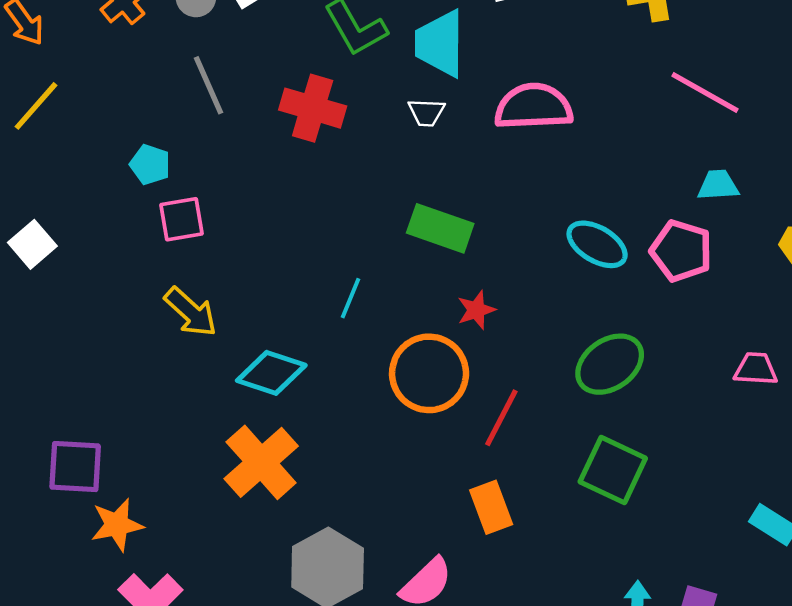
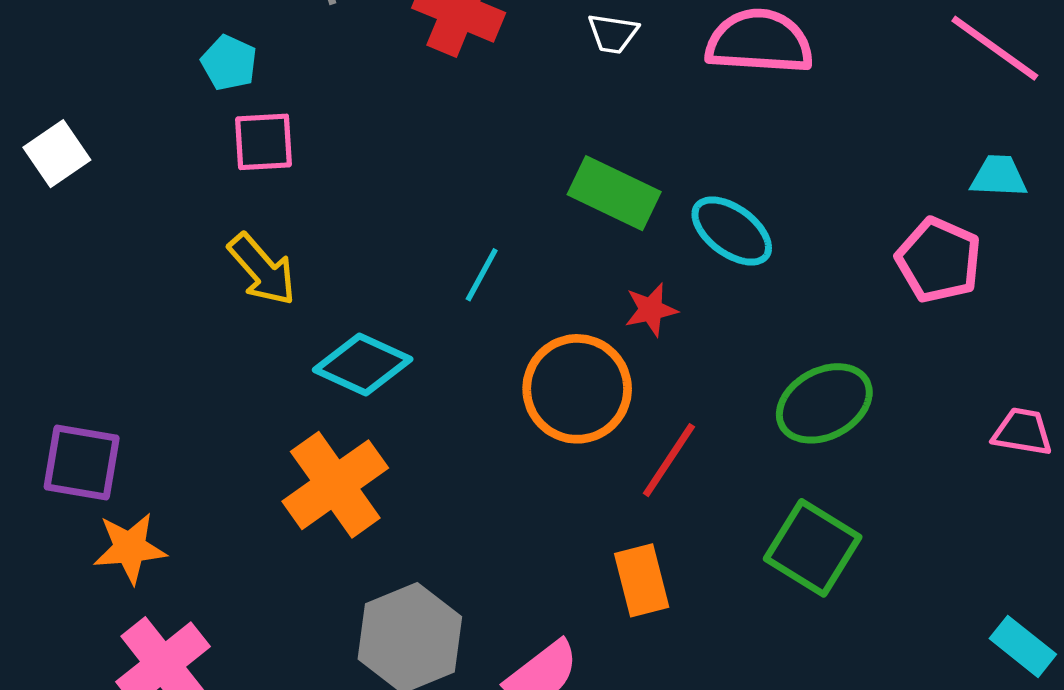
cyan ellipse: (597, 244) -> (732, 231), moved

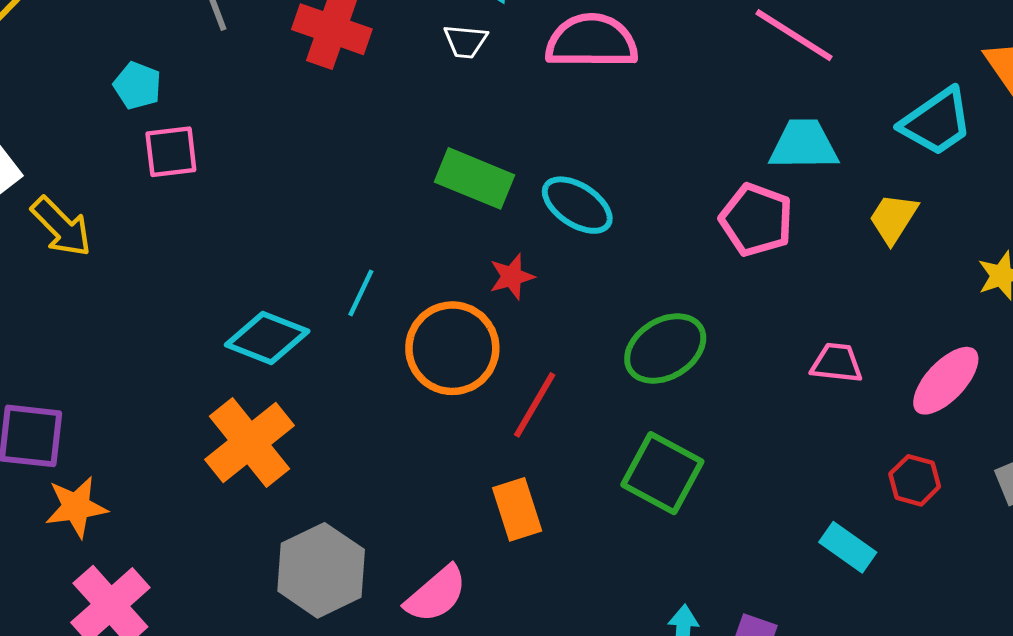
cyan trapezoid: (999, 176) -> (804, 145), size x1.4
yellow arrow: (262, 269) -> (61, 227), moved
cyan line: (482, 275) -> (361, 293), moved

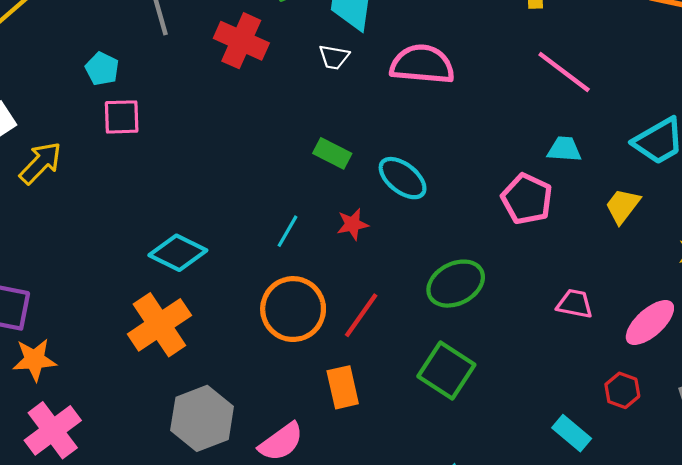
cyan trapezoid: (804, 145) -> (564, 149), size x0.7
green rectangle: (474, 178) -> (332, 153), size x0.7
yellow arrow: (61, 227) -> (41, 163), turned -96
cyan line: (361, 293) -> (287, 231), moved
orange circle: (452, 348) -> (293, 309), moved

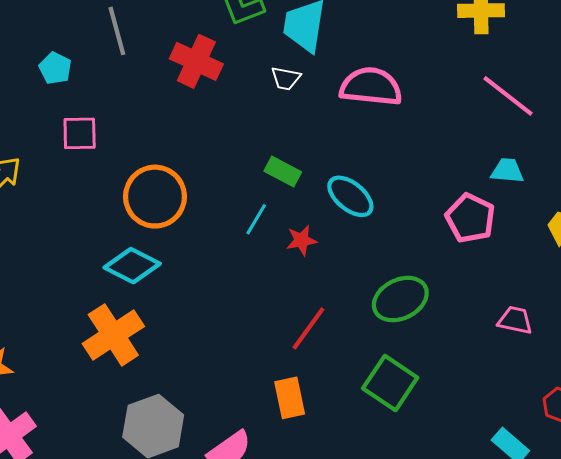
cyan pentagon: (102, 69) -> (55, 68), moved
cyan line: (287, 231) -> (256, 219), moved
orange circle: (293, 309) -> (155, 197), moved

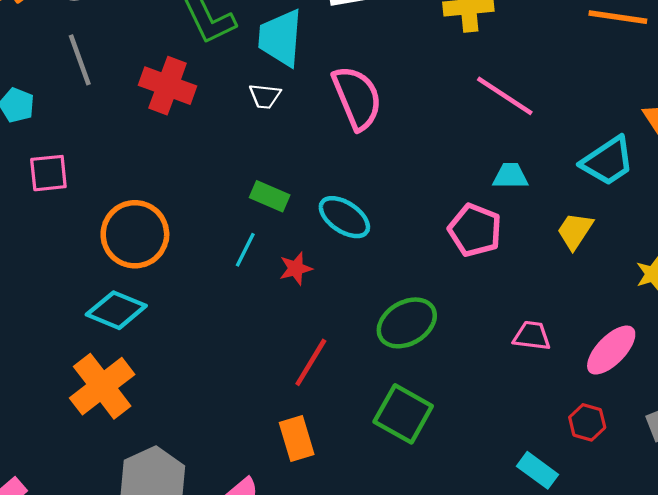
pink semicircle: (371, 87) -> (357, 98), turned 66

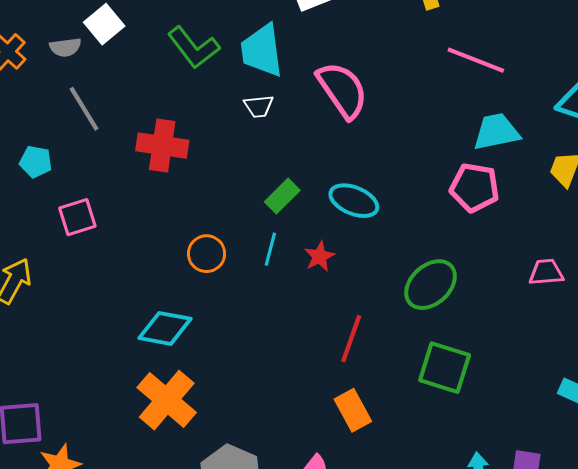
red cross: (168, 86) -> (162, 146), moved
cyan trapezoid: (510, 176) -> (496, 132), size x1.4
green rectangle: (270, 196) -> (282, 196), turned -56
orange circle: (135, 234) -> (207, 254), moved, size x0.6

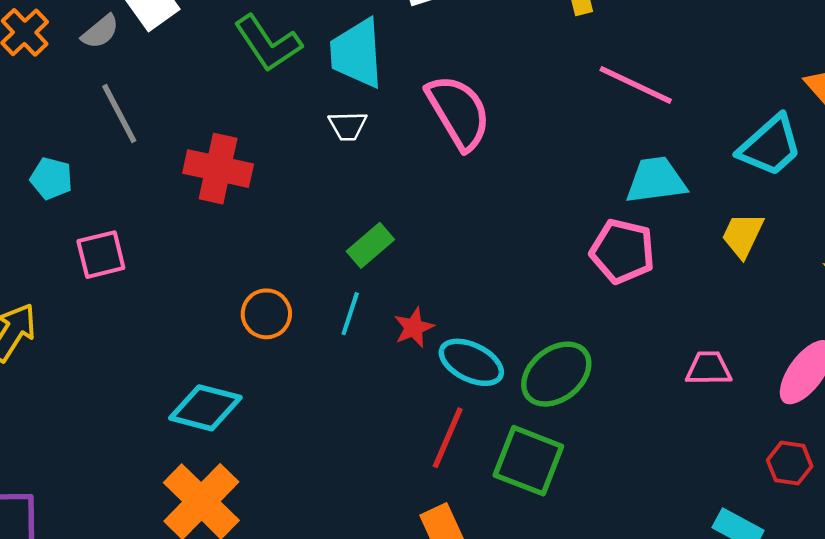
gray semicircle: (65, 47) -> (100, 32), turned -36
cyan ellipse: (354, 201) -> (471, 362), moved
green square: (445, 368) -> (528, 461), moved

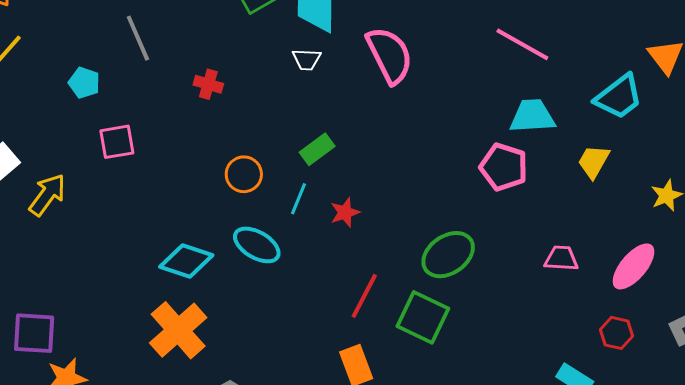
red cross: (218, 169) -> (208, 84), size x0.6
orange circle: (266, 314) -> (244, 174), moved
cyan ellipse: (471, 362) -> (257, 245), moved

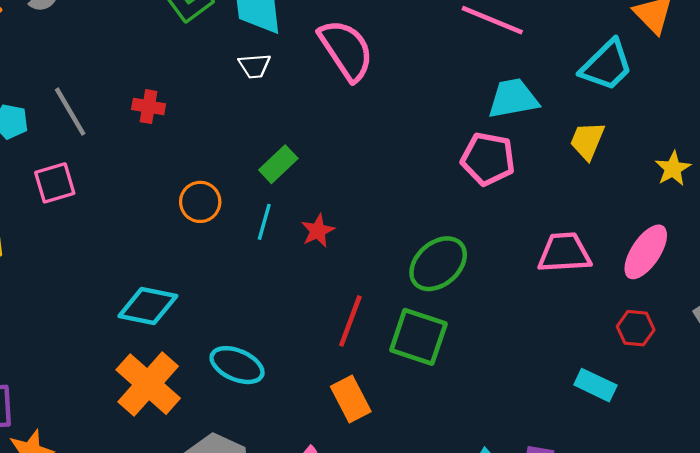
gray line: (138, 38) -> (70, 112), moved
cyan ellipse: (257, 245) -> (237, 365), moved
pink trapezoid: (561, 258) -> (564, 253), size x1.4

